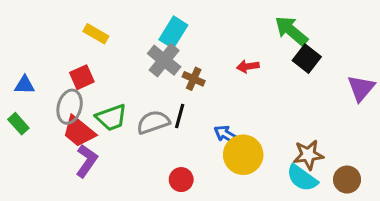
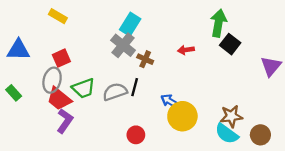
green arrow: (291, 31) -> (219, 23), turned 60
yellow rectangle: (96, 34) -> (58, 16), moved
blue triangle: (25, 85) -> (18, 50), moved, size x1.5

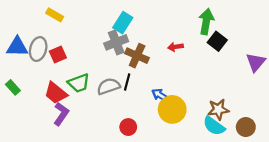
gray cross: (123, 45) -> (116, 42), turned 30
brown cross: (145, 59) -> (137, 56), size x1.5
gray ellipse: (52, 80) -> (38, 49), moved

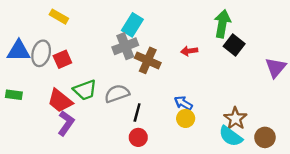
black line: (127, 82) -> (137, 113), moved
green rectangle: (13, 87) -> (14, 95), turned -40
blue arrow: (160, 95) -> (183, 103), moved
yellow circle: (172, 109) -> (186, 118), size x0.6
brown star: (218, 109) -> (235, 118), turned -30

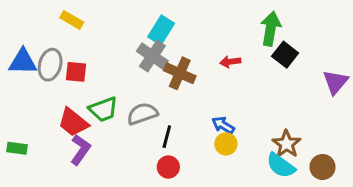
gray cross: (125, 46) -> (152, 56), turned -35
red square: (62, 59) -> (76, 72), turned 30
green rectangle: (14, 95) -> (17, 148), moved

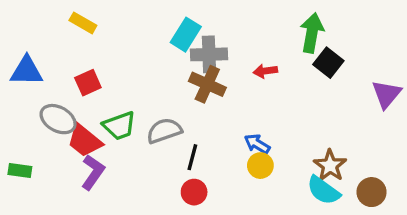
gray cross: (152, 56) -> (209, 54), moved, turned -36
gray ellipse: (50, 65) -> (58, 119), moved, turned -76
red square: (76, 72) -> (88, 83), turned -30

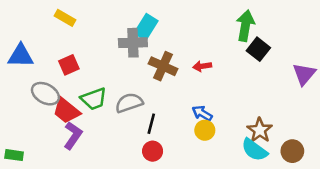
gray cross: (209, 54) -> (133, 43), moved
red arrow: (265, 71) -> (202, 66), moved
green rectangle: (20, 171) -> (14, 155), moved

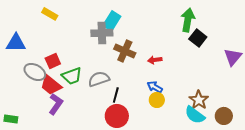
red square: (69, 65) -> (53, 61), moved
red arrow: (202, 66) -> (155, 60), moved
red circle: (153, 151) -> (117, 116), size x1.5

